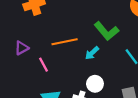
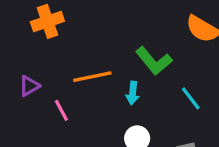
cyan arrow: (92, 53) -> (133, 93), turned -40

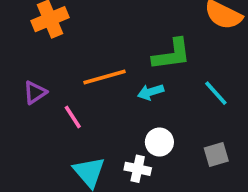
green L-shape: (154, 61) -> (172, 54), turned -54
cyan arrow: (133, 93) -> (151, 92), turned 70

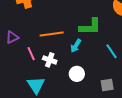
cyan arrow: (151, 92) -> (76, 46), turned -48
white cross: (138, 169) -> (50, 60), moved

